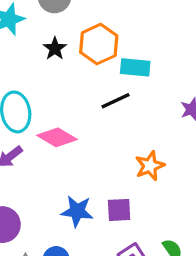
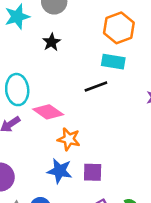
orange hexagon: (99, 44) -> (119, 28), moved
orange star: (150, 166) -> (69, 139), moved, turned 30

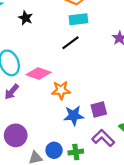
blue star: (60, 171) -> (74, 116), moved
purple square: (93, 172) -> (99, 109), moved

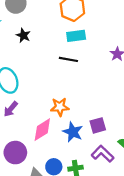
black line: (70, 43) -> (68, 59), turned 48
pink diamond: (39, 73) -> (42, 130), moved, turned -50
blue star: (74, 116) -> (73, 132), turned 30

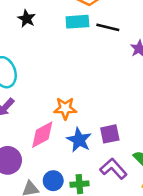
cyan rectangle: (76, 36) -> (77, 22), moved
black line: (68, 59) -> (108, 27), moved

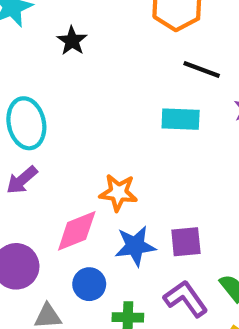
cyan rectangle: (77, 22) -> (181, 119), moved
blue star: (79, 140) -> (135, 246), turned 30
blue circle: (53, 181) -> (89, 284), moved

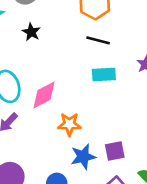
black line: (202, 69) -> (98, 40), moved
pink diamond: (77, 231) -> (44, 95), moved

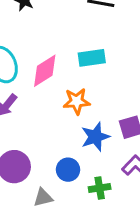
cyan rectangle: (104, 75) -> (92, 58), moved

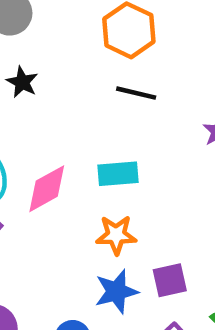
orange star: (77, 101) -> (116, 235), moved

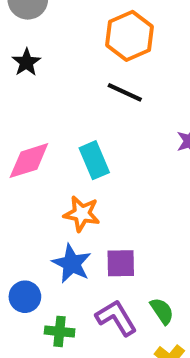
cyan rectangle: (118, 174) -> (94, 160), turned 60
blue star: (116, 292) -> (72, 264), turned 30

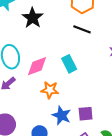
black star: (26, 62) -> (33, 18), size x1.5
orange star: (82, 214) -> (50, 90), moved

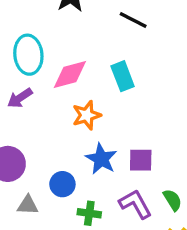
black line: (82, 29) -> (133, 20), moved
orange star: (50, 90) -> (87, 115), turned -30

